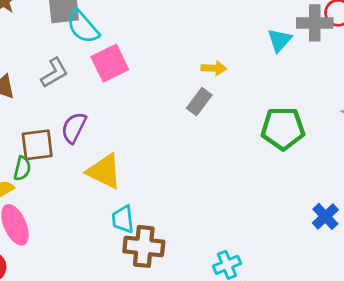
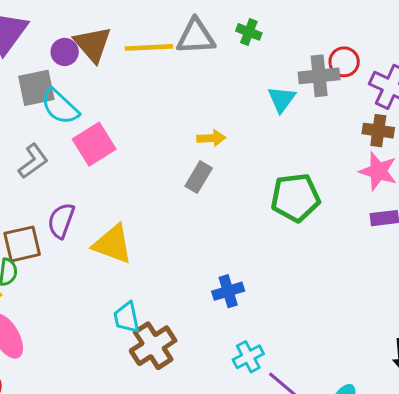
yellow triangle: (104, 171) -> (113, 244), moved
blue cross: (325, 216) -> (228, 291), moved, turned 32
brown cross: (144, 246) -> (153, 346), turned -33

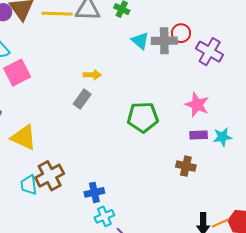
cyan triangle: (282, 99) -> (140, 41), moved, turned -30
brown cross: (378, 131) -> (186, 166), moved
blue cross: (228, 291) -> (94, 192), moved
brown cross: (153, 346) -> (50, 176), moved

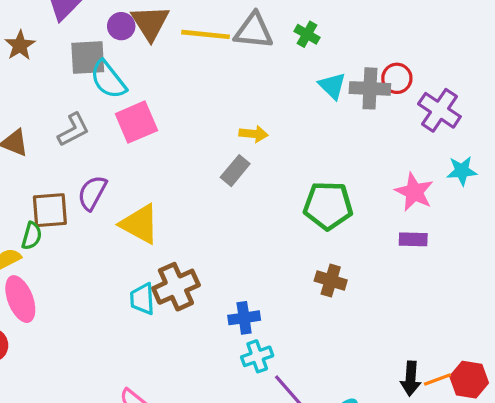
cyan star: (222, 137) -> (462, 171), moved
brown cross: (186, 166) -> (331, 281), moved

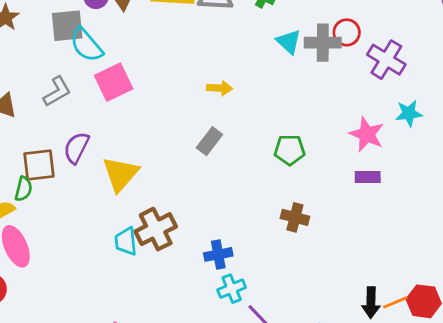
gray rectangle: (235, 171) -> (209, 141), moved
green pentagon: (328, 206) -> (290, 150), size x0.7
yellow triangle: (140, 224) -> (120, 174), turned 45

